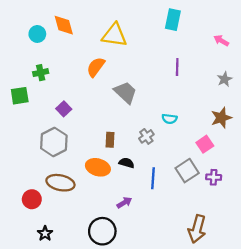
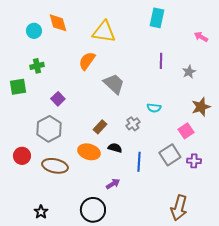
gray star: (225, 79) -> (189, 72), moved
brown rectangle: (110, 140) -> (100, 127), turned 40
red circle: (32, 199) -> (22, 156), moved

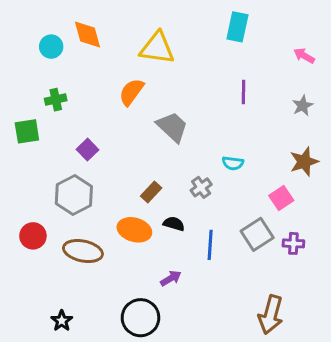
gray star: (189, 72) -> (303, 106), moved

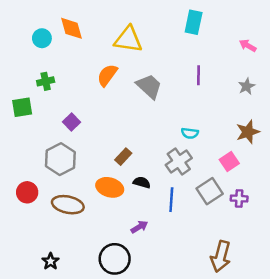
gray trapezoid: (172, 127) -> (149, 86), moved
gray cross: (201, 187) -> (179, 161), moved, size x1.5

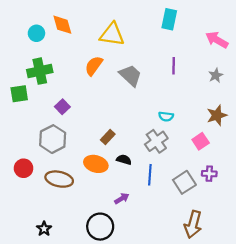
pink arrow: (248, 46) -> (217, 40), size x1.5
green cross: (46, 81) -> (40, 71), size x1.6
gray square: (210, 191) -> (184, 182), moved

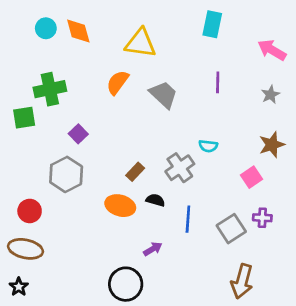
cyan circle: (36, 33) -> (46, 28), moved
gray cross: (156, 141) -> (180, 168), moved
brown ellipse: (59, 179) -> (26, 249), moved
black star: (44, 229) -> (19, 287), moved

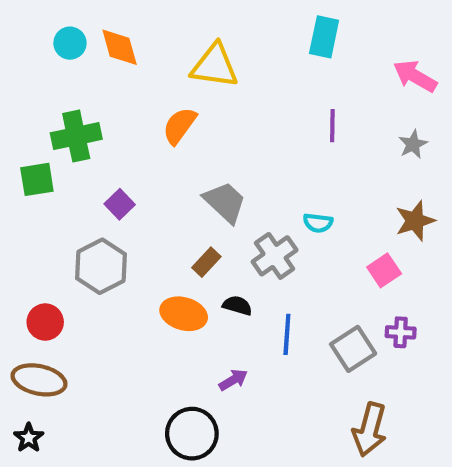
gray trapezoid: (164, 95) -> (225, 202), moved

